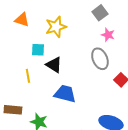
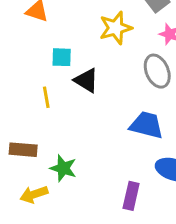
yellow star: (56, 27) -> (116, 28), moved
blue trapezoid: (65, 94) -> (146, 125), moved

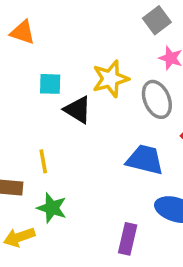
yellow star: (116, 28) -> (110, 79), moved
yellow line: (46, 97) -> (43, 161), moved

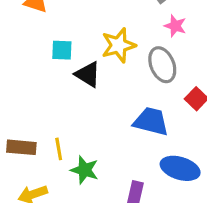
yellow line: (43, 161) -> (59, 149), moved
green star: (52, 208) -> (85, 170), moved

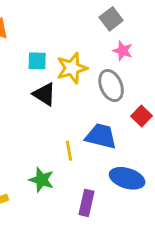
cyan square: (62, 50) -> (37, 61), moved
yellow line: (59, 149) -> (69, 151), moved

